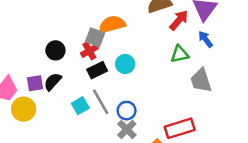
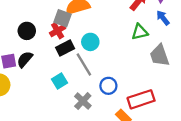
gray line: (101, 102) -> (84, 65), moved
cyan square: (80, 106) -> (60, 81), moved
blue circle: (127, 111) -> (108, 86), moved
gray cross: (127, 129) -> (83, 101), moved

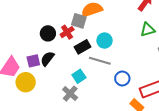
red cross: (58, 31) -> (67, 32), moved
gray line: (84, 65) -> (100, 61), turned -40
gray cross: (83, 101) -> (70, 94), moved

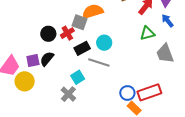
blue circle: (122, 79) -> (127, 93), moved

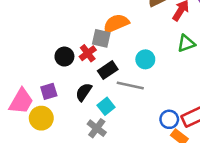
cyan circle: (104, 43) -> (145, 59), moved
black semicircle: (47, 59) -> (84, 92), moved

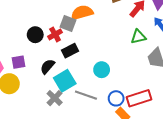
cyan circle: (145, 59) -> (102, 70), moved
gray line: (130, 86) -> (86, 95), moved
cyan square: (106, 106) -> (65, 81), size x1.5

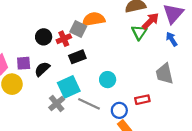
green triangle: (138, 37) -> (139, 32), moved, turned -49
black semicircle: (47, 66) -> (42, 69), moved
red rectangle: (139, 98) -> (142, 100), moved, size x0.6

